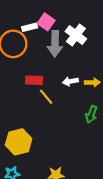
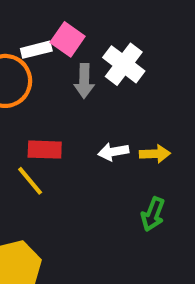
gray arrow: (55, 44) -> (84, 81), size x0.7
yellow line: (46, 97) -> (30, 181), moved

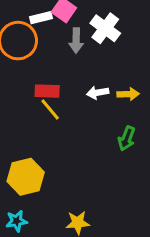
yellow line: (30, 181) -> (50, 109), moved

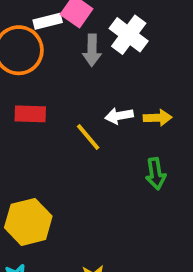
red rectangle: (47, 91) -> (30, 114), moved
yellow line: (50, 109) -> (88, 137), moved
green arrow: (127, 138) -> (156, 174), turned -30

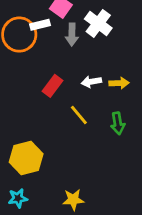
white rectangle: (48, 21) -> (40, 25), moved
red rectangle: (30, 114) -> (52, 86), moved, turned -55
yellow line: (88, 137) -> (79, 115), moved

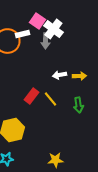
white cross: (98, 23) -> (53, 29), moved
red rectangle: (52, 86) -> (31, 96), moved
yellow star: (73, 200) -> (55, 160), moved

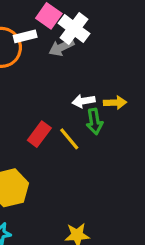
gray arrow: (45, 41) -> (61, 47), turned 63
green arrow: (78, 105) -> (95, 122), moved

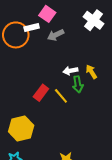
white cross: (74, 28) -> (94, 20), moved
yellow arrow: (115, 103) -> (91, 72), turned -120

